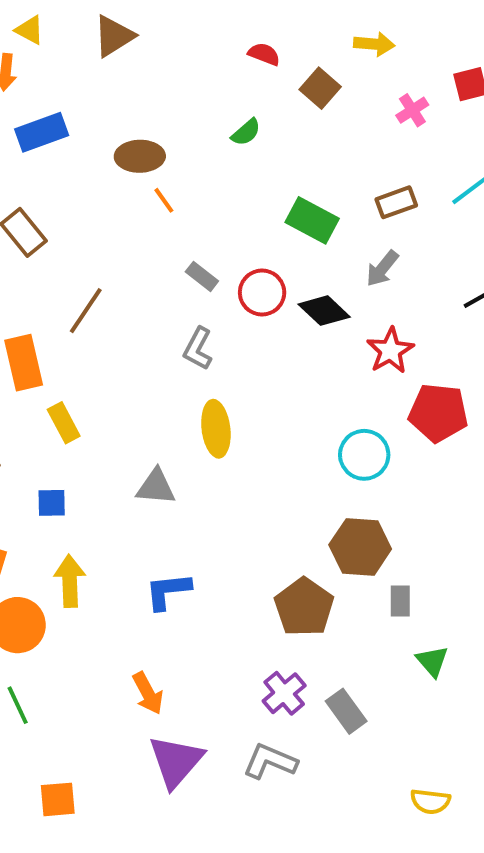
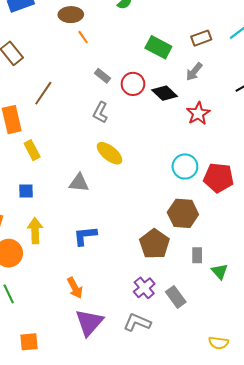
red pentagon: (438, 413) -> (219, 178), moved
yellow ellipse: (216, 429) -> (110, 153), turned -44
gray rectangle: (400, 601) -> (197, 255), moved

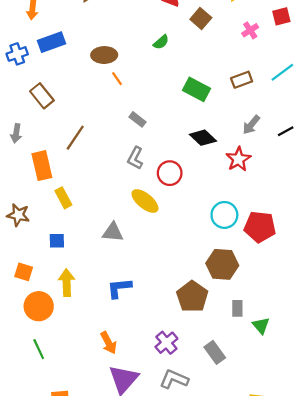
gray arrow: (194, 72) -> (251, 125), moved
red circle: (133, 84) -> (170, 173), moved
purple cross: (144, 288) -> (166, 343), moved

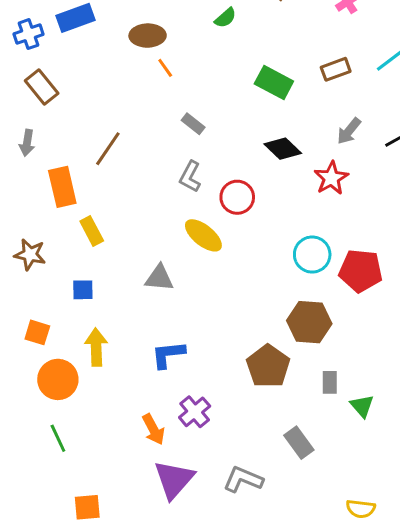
brown rectangle: (42, 96) -> (42, 87), moved
purple cross: (166, 343) -> (195, 412), moved

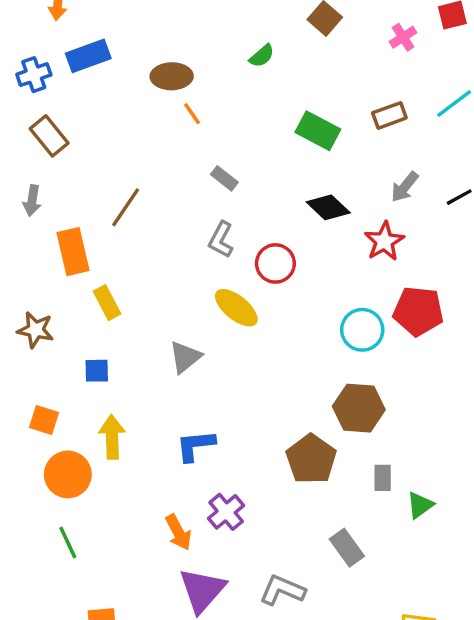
red pentagon: (361, 271) -> (418, 311), moved
gray triangle: (159, 278) -> (185, 357), turned -44
green triangle: (362, 406) -> (420, 505), turned 35

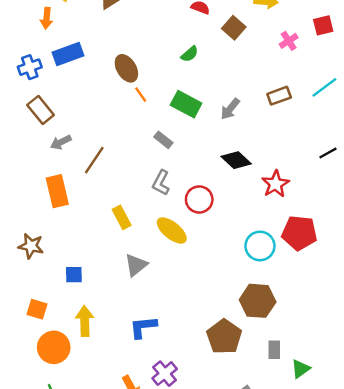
brown ellipse: (172, 76) -> (126, 68), turned 60
green rectangle: (318, 131) -> (186, 104), moved
gray arrow: (405, 187) -> (230, 109), moved
gray arrow: (32, 201) -> (61, 142), moved, turned 54
yellow rectangle: (107, 303) -> (122, 217), moved

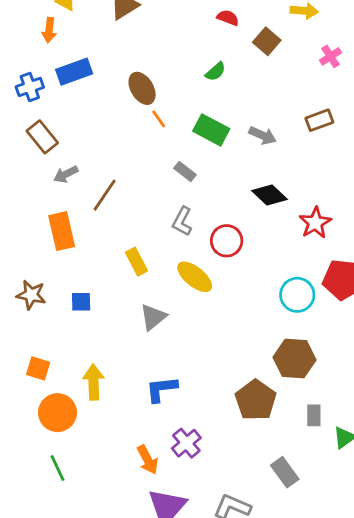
gray arrow: (230, 109) -> (263, 135), turned -105
blue square: (74, 275) -> (81, 302), moved

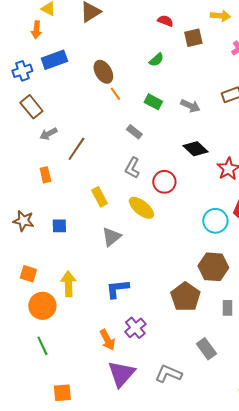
brown square: (267, 41) -> (193, 38), turned 36
green rectangle: (211, 130) -> (153, 102), size x0.7
orange rectangle: (62, 231) -> (45, 175), size x0.6

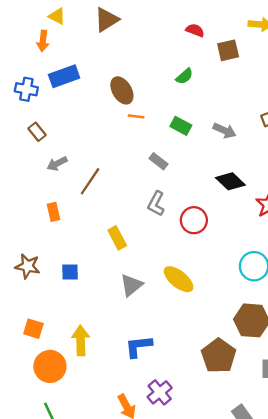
blue cross: (22, 71) -> (26, 89), turned 30
orange line: (115, 94) -> (136, 116), turned -48
brown rectangle: (31, 107) -> (37, 132), size x0.7
yellow ellipse: (141, 208) -> (179, 279), moved

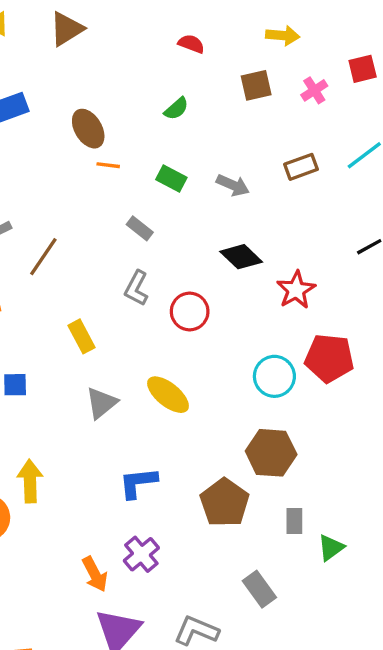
brown square: (228, 50) -> (256, 85), moved
blue L-shape: (138, 346) -> (138, 483), moved

